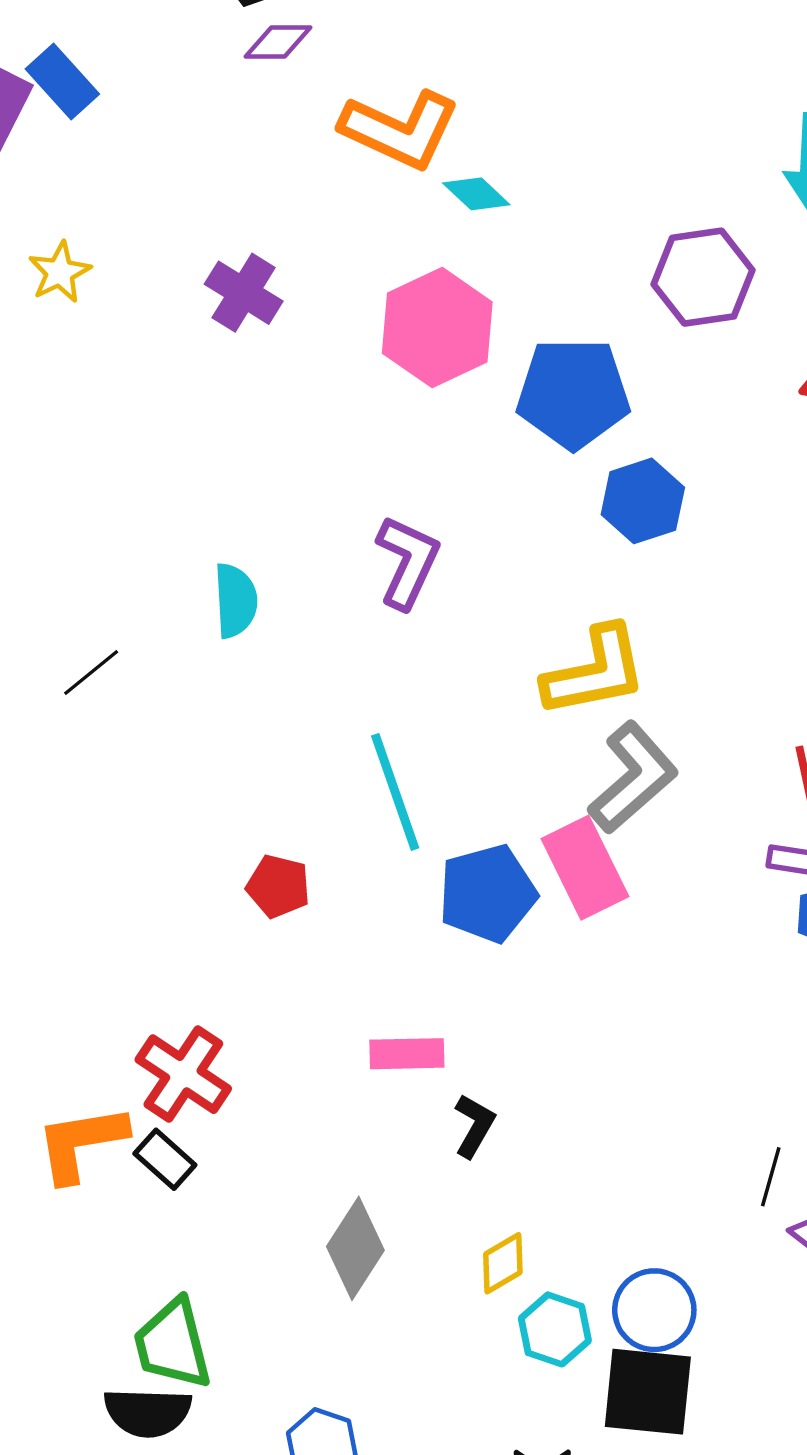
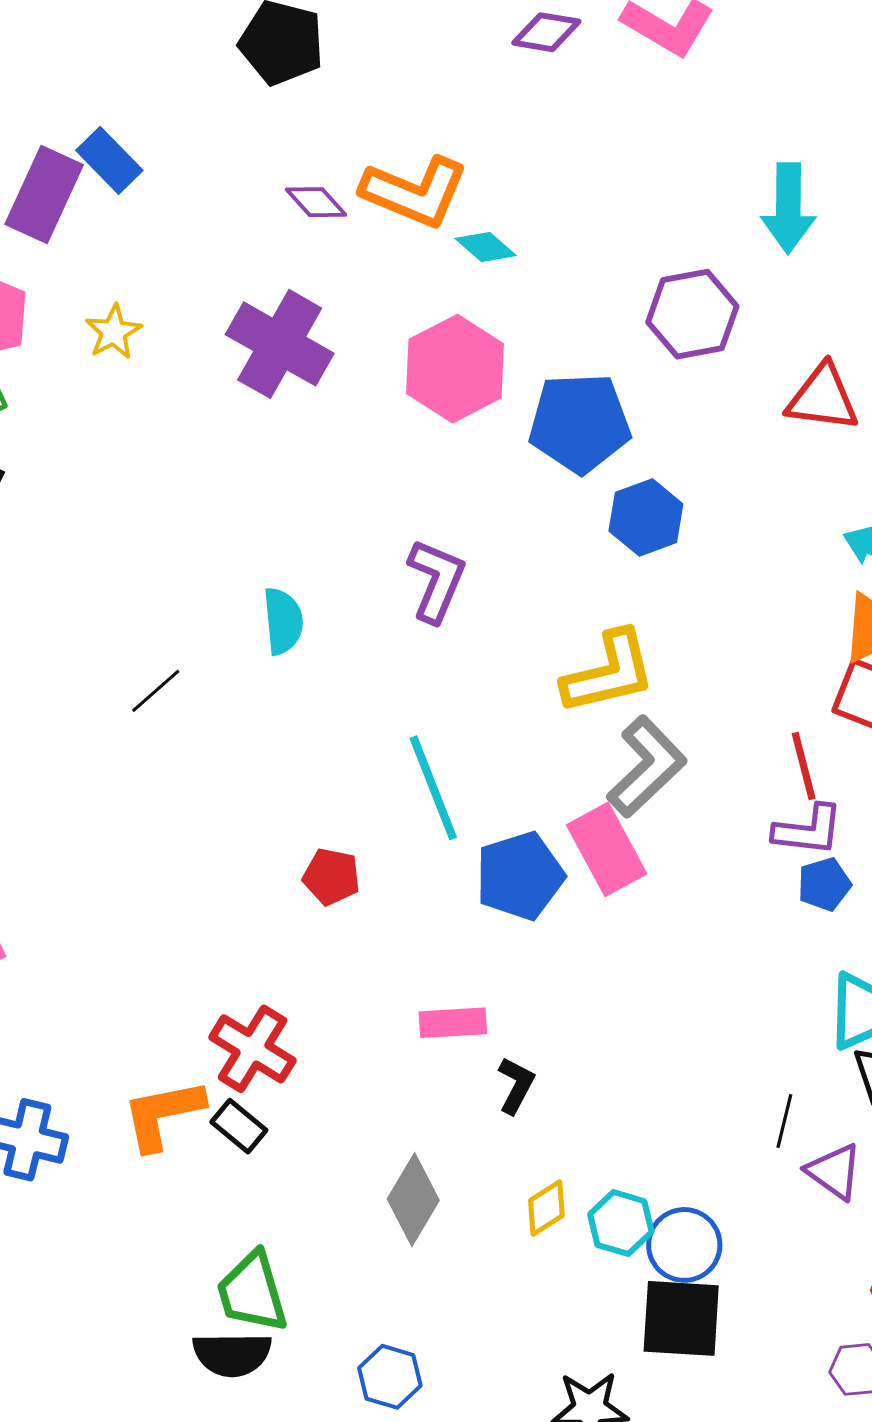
purple diamond: (278, 42) -> (316, 202), moved, turned 50
purple cross: (244, 293) -> (280, 344), size x1.5
cyan hexagon: (555, 1329) -> (621, 1223), moved

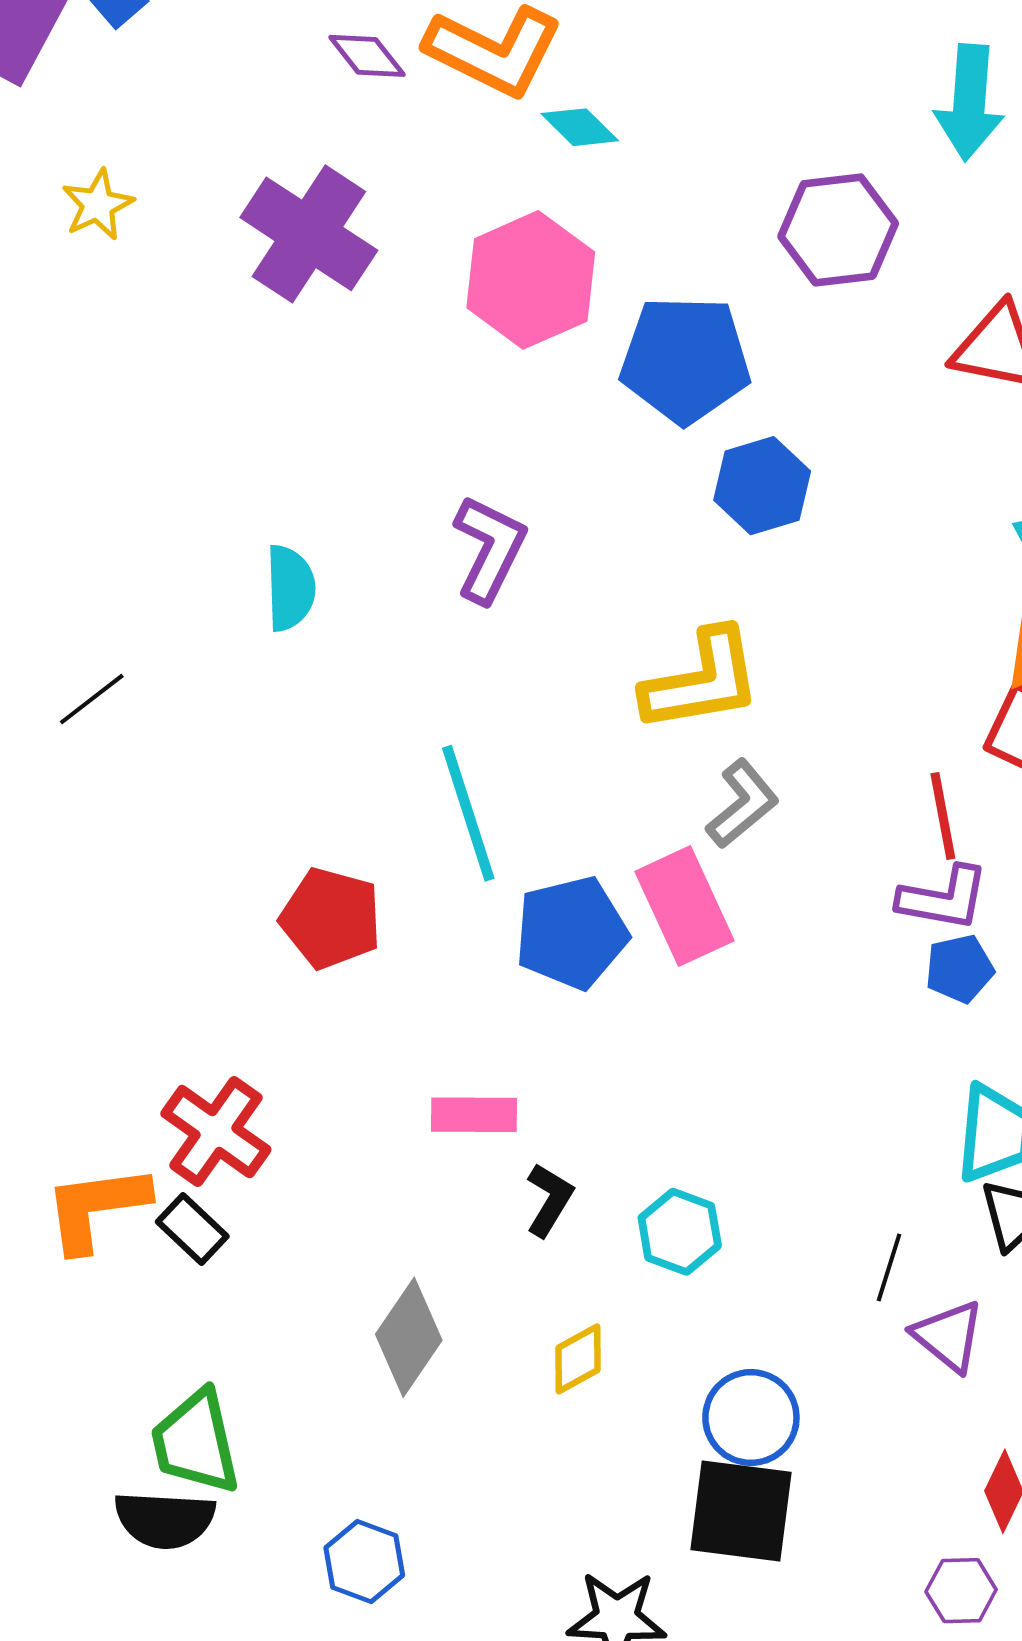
black line: (156, 691) -> (92, 699), moved
gray L-shape: (647, 767) -> (742, 804), size x0.7
red pentagon: (331, 877) -> (331, 918), size x1.4
cyan hexagon: (621, 1223) -> (680, 1232), moved

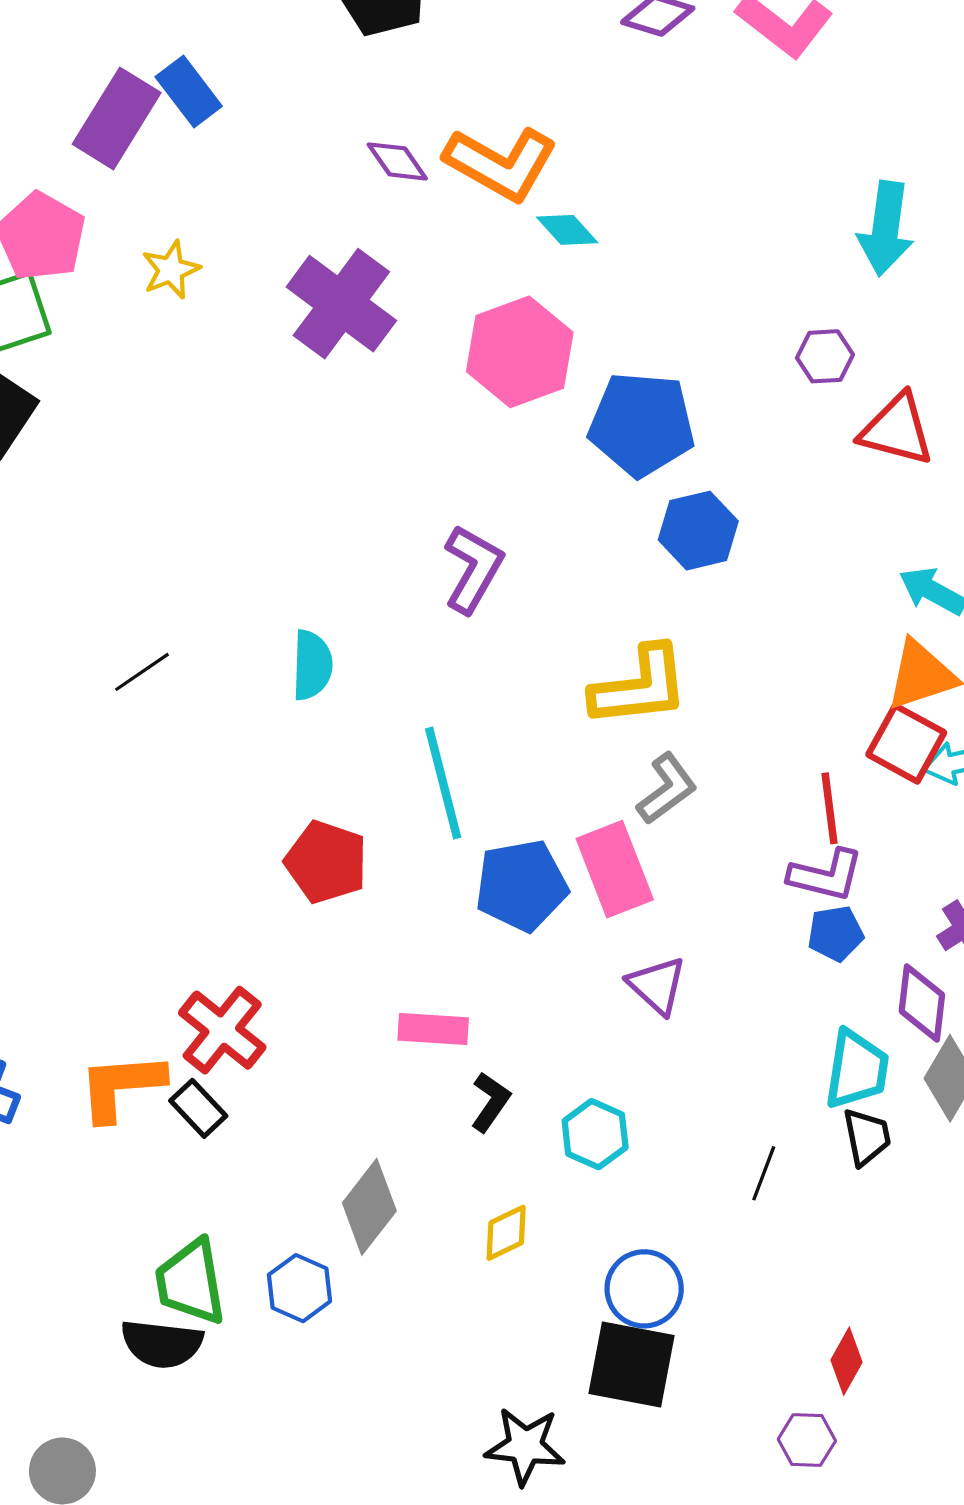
purple hexagon: (838, 230) -> (825, 356), moved, size x0.6
cyan semicircle: (290, 588) -> (312, 665), moved
purple triangle: (949, 1336) -> (657, 985), moved
blue hexagon: (364, 1562) -> (299, 1288), moved

